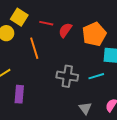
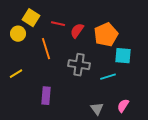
gray cross: (67, 76) -> (79, 65), moved
purple rectangle: (19, 94) -> (46, 96), moved

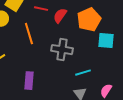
cyan line: (108, 77) -> (83, 73), moved

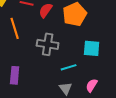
cyan square: (106, 41) -> (92, 48), moved

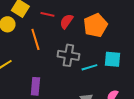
cyan line: (69, 67) -> (89, 67), moved

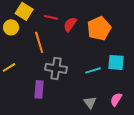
gray cross: (68, 55) -> (56, 68), moved

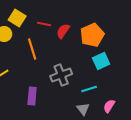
cyan square: (116, 62) -> (101, 61), moved, turned -30
gray cross: (56, 68) -> (61, 75), moved, turned -30
cyan line: (93, 70) -> (89, 89), moved

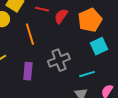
purple rectangle: (32, 96) -> (28, 71), moved

